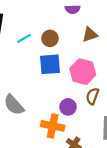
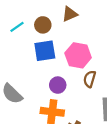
brown triangle: (90, 35) -> (70, 14), moved
purple circle: (68, 107) -> (58, 85), moved

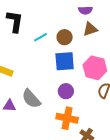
purple circle: (58, 85) -> (66, 91), moved

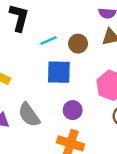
blue square: (65, 61) -> (59, 72), moved

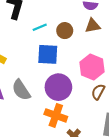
purple circle: (73, 110) -> (58, 87), size x1.6

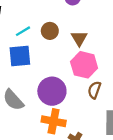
brown triangle: (93, 26) -> (79, 38), moved, turned -42
blue square: (48, 54) -> (20, 56), moved

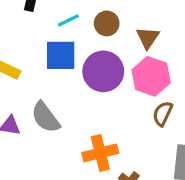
purple circle: (52, 91) -> (103, 71), moved
orange cross: (54, 121) -> (100, 153), turned -30

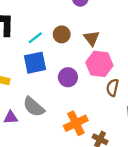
purple circle: (103, 71) -> (68, 77), moved, size x0.7

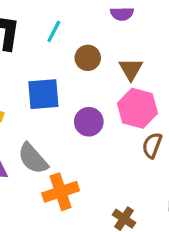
cyan line: (35, 38) -> (54, 31), moved, turned -32
orange cross: (76, 123) -> (61, 192), moved

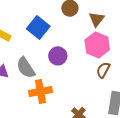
blue square: (43, 94) -> (38, 27), turned 35
purple circle: (89, 122) -> (58, 56), moved

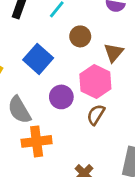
pink hexagon: (97, 45) -> (95, 81), moved
brown semicircle: (103, 70) -> (96, 115), moved

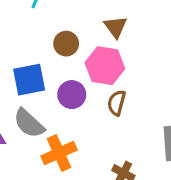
brown circle: (80, 36) -> (66, 44), moved
blue square: (38, 59) -> (29, 80), moved, turned -36

